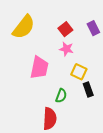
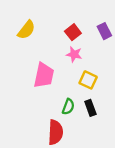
yellow semicircle: (24, 27) -> (26, 30), size x0.7
black rectangle: (88, 89) -> (90, 108), moved

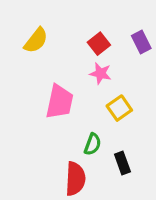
yellow square: (88, 80) -> (119, 108), turned 30
black rectangle: (90, 108) -> (122, 163), moved

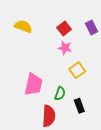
yellow semicircle: (36, 40) -> (23, 26), turned -108
pink trapezoid: (60, 102) -> (33, 84), moved

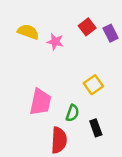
red square: (64, 28) -> (87, 27), moved
pink star: (65, 48) -> (55, 42), moved

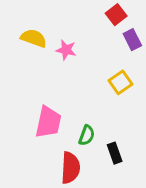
red square: (87, 27) -> (116, 15), moved
yellow square: (93, 85) -> (121, 82), moved

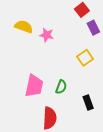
green semicircle: (87, 135) -> (61, 87), moved
black rectangle: (115, 153) -> (88, 102), moved

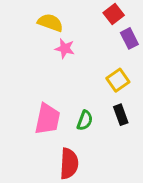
yellow semicircle: (24, 27) -> (50, 23), moved
black rectangle: (88, 102) -> (121, 115), moved

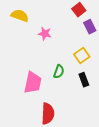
yellow semicircle: (50, 23) -> (20, 16), moved
green semicircle: (85, 120) -> (59, 72), moved

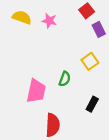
pink star: (45, 34) -> (49, 21), moved
black rectangle: (84, 80) -> (92, 104), moved, turned 48

